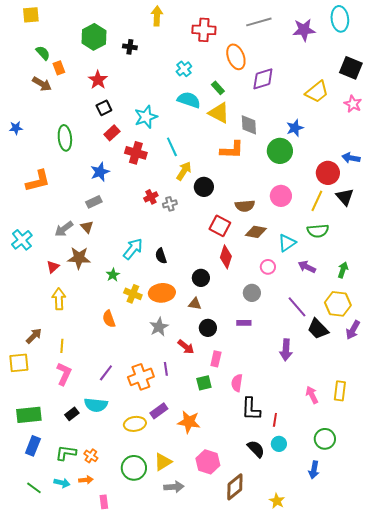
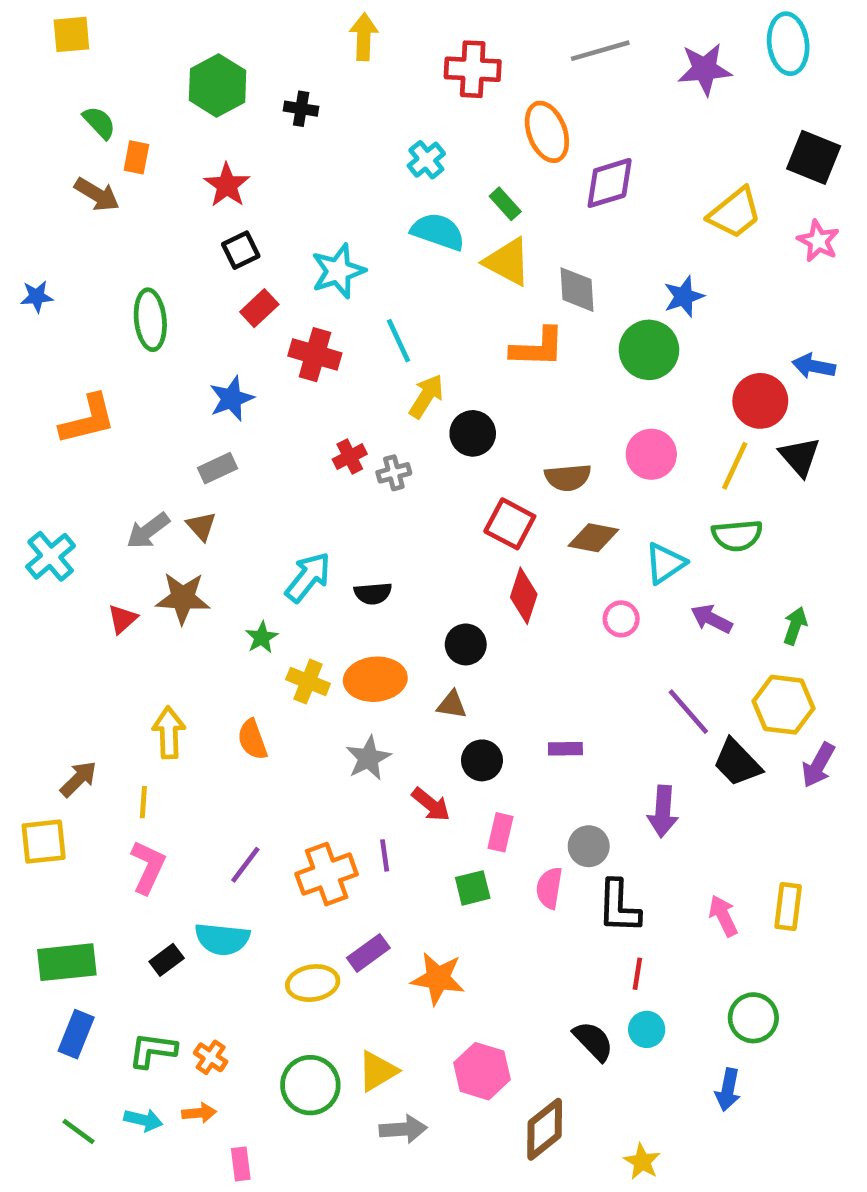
orange rectangle: (59, 68) -> (136, 157), turned 32
black semicircle: (161, 256) -> (373, 593), turned -77
gray circle: (252, 293) -> (589, 846), moved
yellow arrow: (59, 299) -> (169, 733), moved
black L-shape: (251, 409) -> (619, 907), moved

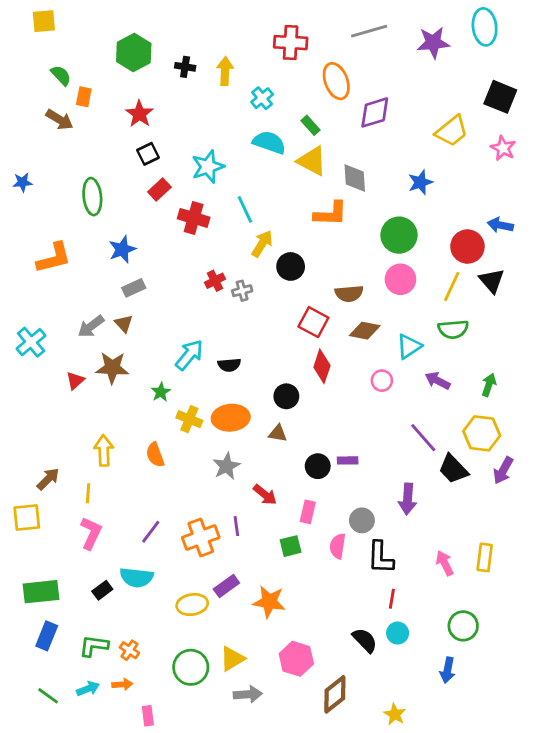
yellow arrow: (364, 37) -> (225, 71), moved
green circle: (649, 350) -> (399, 235), moved
blue star: (231, 399) -> (122, 249), moved
black circle: (482, 760) -> (318, 466), moved
cyan arrow: (143, 1120) -> (88, 689), turned -35

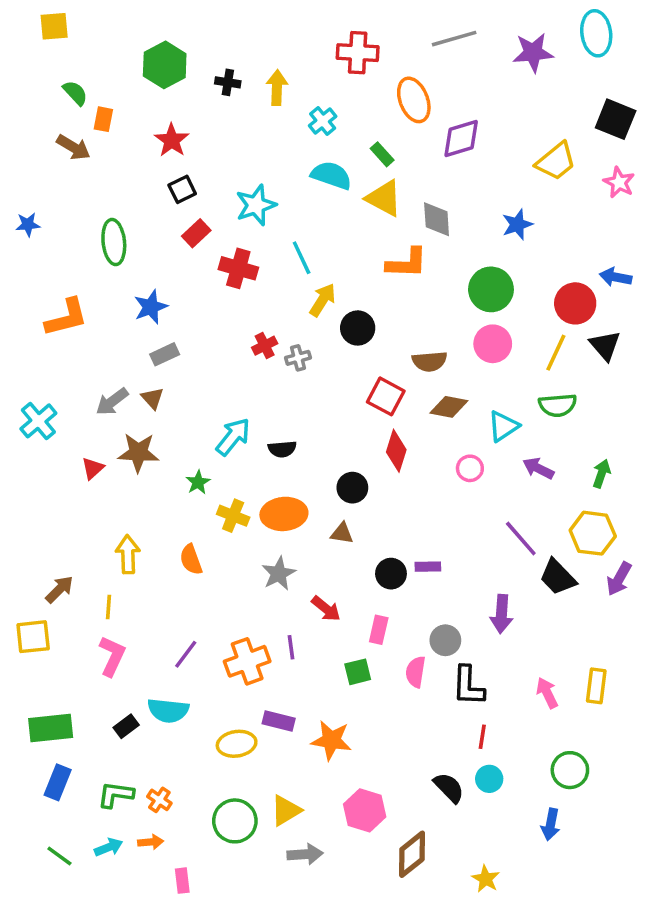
purple rectangle: (226, 586) -> (279, 721), turned 50

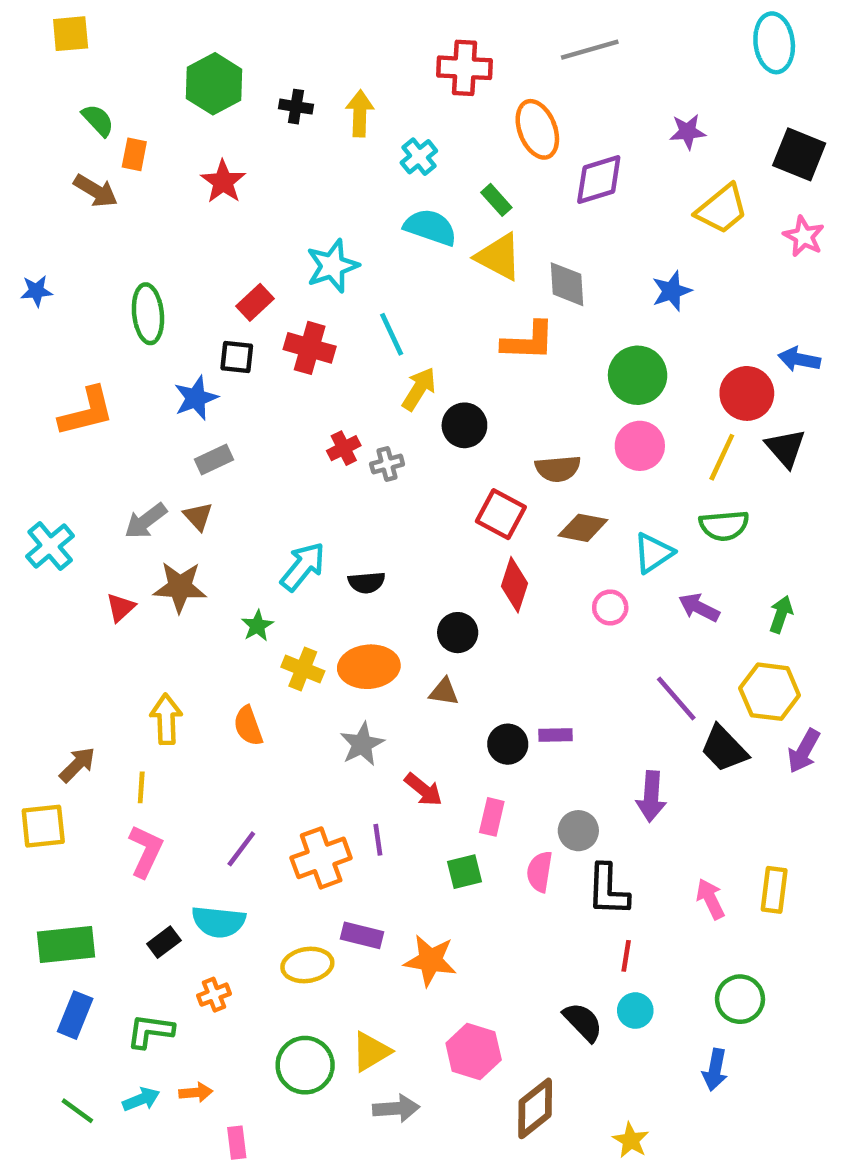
purple star: (533, 53) -> (688, 132), moved, size x0.7
black square: (182, 189) -> (237, 357), moved, turned 32
orange cross: (159, 800) -> (214, 995), moved, turned 35

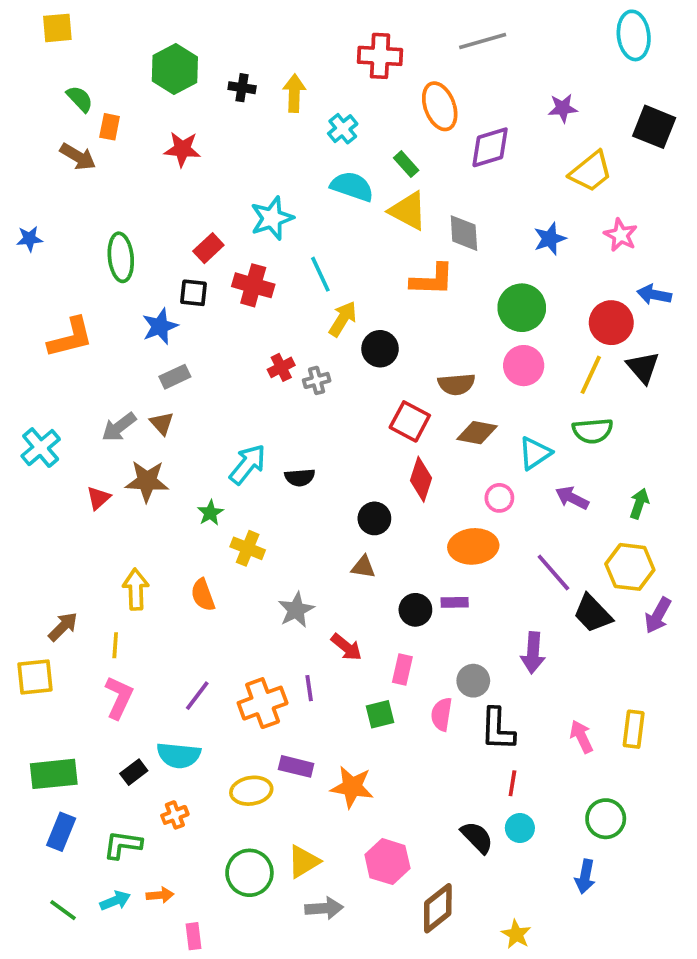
red star: (223, 182) -> (182, 149), turned -30
pink star: (804, 236) -> (621, 235), moved
orange ellipse: (369, 667) -> (473, 546), moved

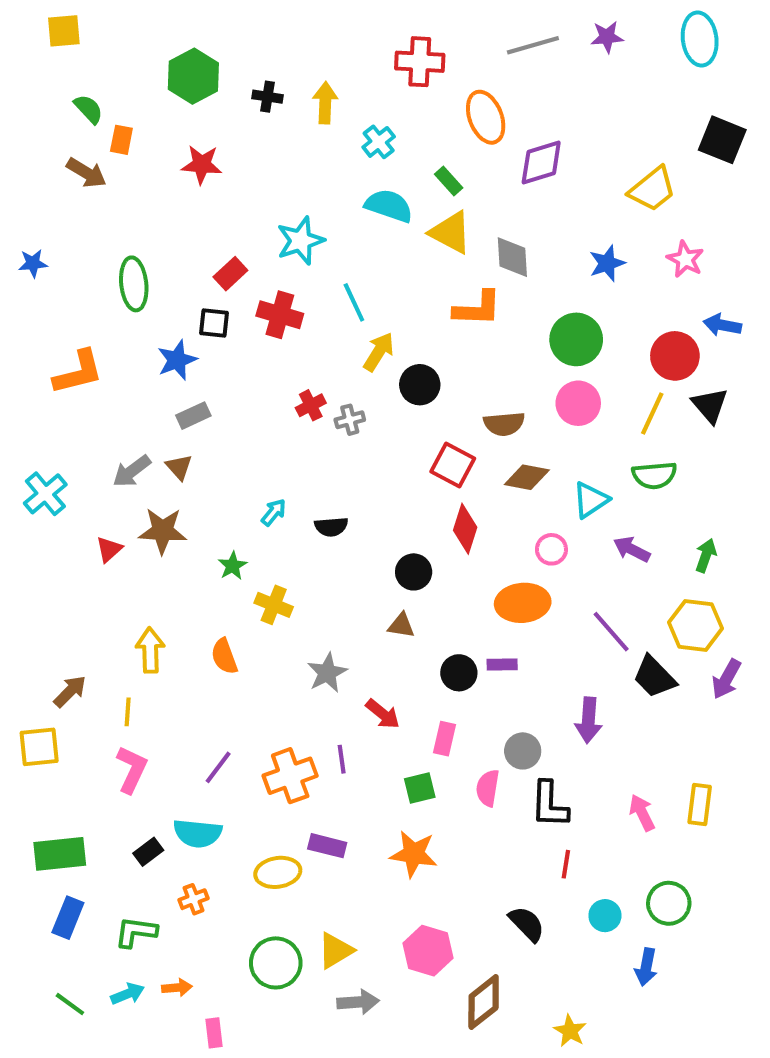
purple star: (563, 108) -> (607, 37), moved
cyan arrow: (248, 464) -> (274, 512), size x0.6
orange star: (352, 787) -> (414, 854), moved
cyan circle: (520, 828) -> (605, 916), moved

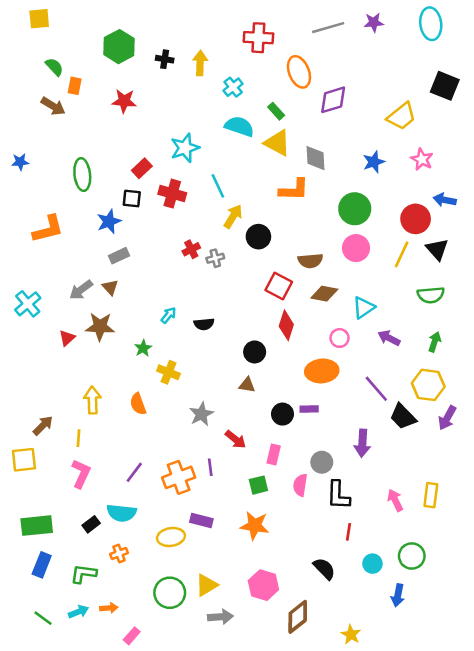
green semicircle: (654, 475) -> (431, 295), moved
pink rectangle: (214, 1033) -> (132, 636), turned 48

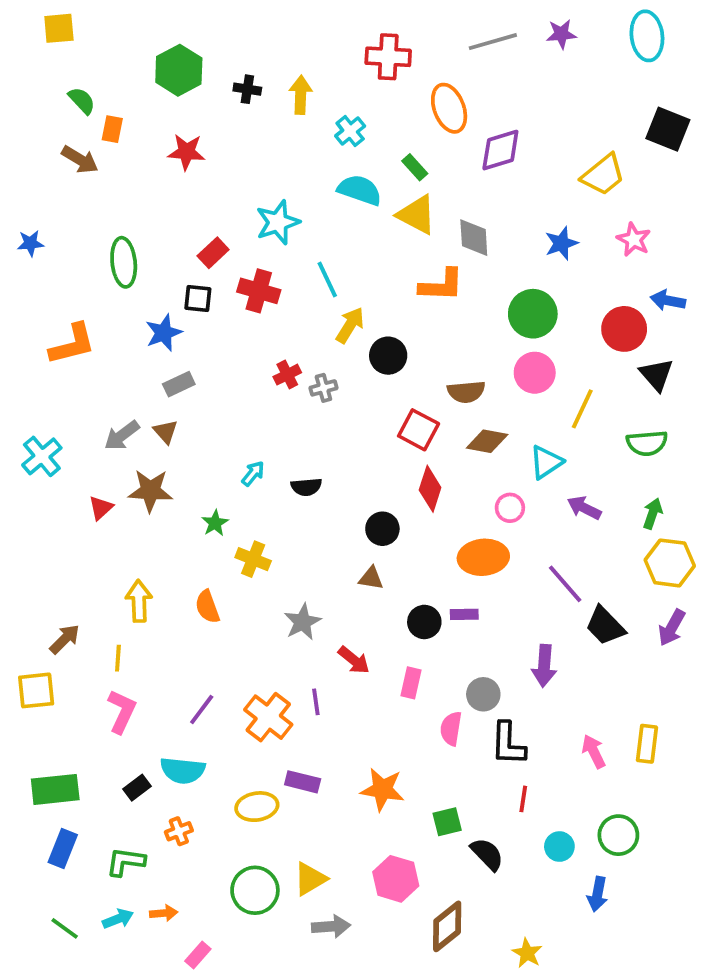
yellow line: (402, 254) -> (582, 409), moved
yellow hexagon: (428, 385) -> (670, 563), moved
orange cross: (179, 477) -> (268, 717), turned -32
green square: (258, 485) -> (447, 822), moved

